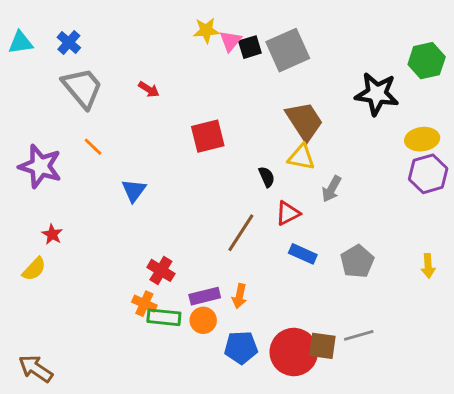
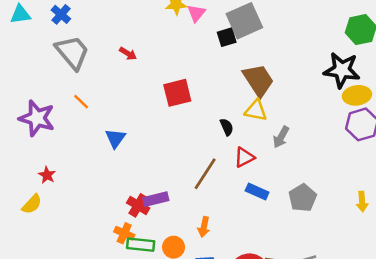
black square: (250, 47) -> (227, 37), moved
black star: (377, 94) -> (342, 70), moved
purple rectangle: (205, 296) -> (156, 199), moved

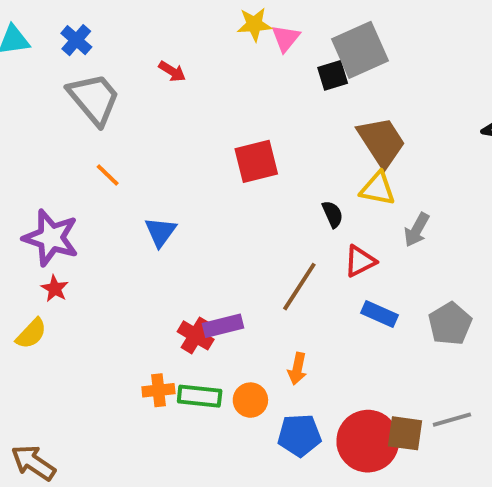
red arrow: (128, 54) -> (172, 71), moved
purple star: (37, 118) -> (51, 238), moved
orange cross: (124, 233) -> (158, 390), moved, turned -30

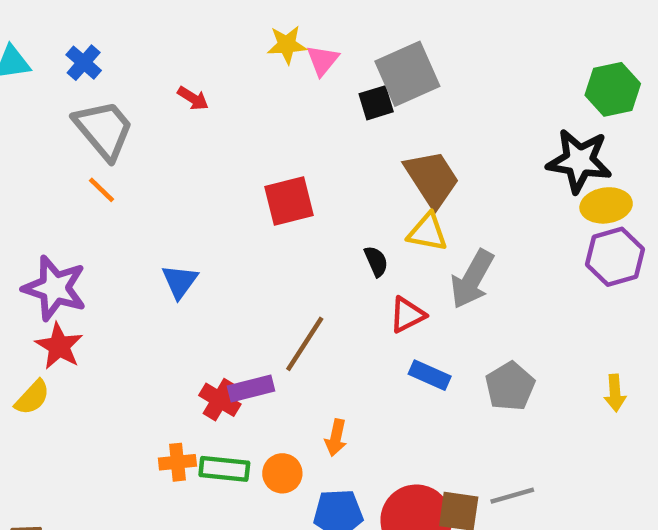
orange line: (108, 175) -> (102, 190), moved
gray arrow: (417, 230) -> (472, 279), size x1.5
brown line: (299, 287) -> (305, 344), moved
red star: (55, 289) -> (59, 346), size x1.5

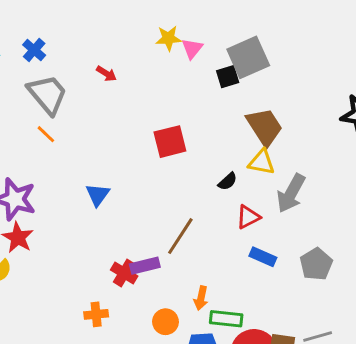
black semicircle: (376, 261) -> (228, 181), turned 72
green rectangle: (224, 469) -> (226, 319), moved

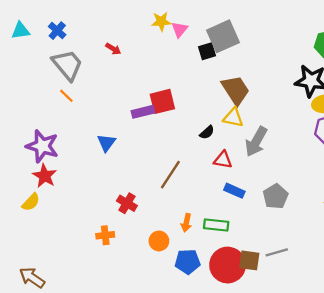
red triangle: (248, 217) -> (223, 160), turned 36
purple rectangle: (145, 266) -> (143, 112), moved
green rectangle: (226, 319) -> (216, 225), moved

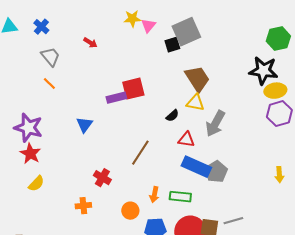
gray trapezoid: (67, 65) -> (50, 57), size x0.7
blue rectangle: (234, 191) -> (196, 167), size x1.6
gray pentagon: (276, 196) -> (216, 172), moved
yellow semicircle: (31, 202) -> (36, 184), moved

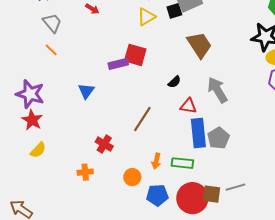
red square: (133, 89) -> (135, 55), turned 30
yellow triangle: (195, 103) -> (146, 17), moved, turned -42
gray arrow: (215, 124) -> (217, 90), turned 120
blue rectangle: (196, 167) -> (198, 133), turned 60

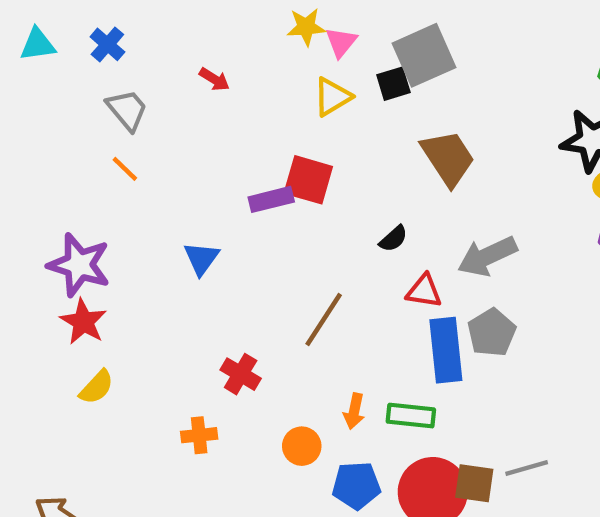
gray arrow: (217, 90) -> (487, 256), turned -84
gray pentagon: (218, 138) -> (492, 333), moved

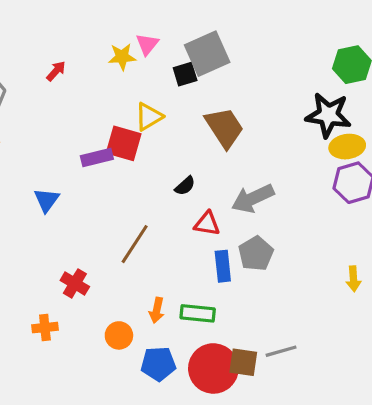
yellow star: (306, 27) -> (122, 57), moved
red arrow: (214, 79) -> (56, 71), turned -80
yellow triangle: (332, 97) -> (149, 117), moved
blue rectangle: (446, 350) -> (223, 266), size x0.7

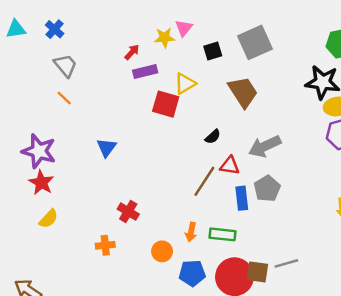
gray square: (207, 54) -> (255, 42), moved
red arrow: (56, 71) -> (132, 52), moved
purple rectangle: (97, 158) -> (145, 71), moved
brown line: (135, 244) -> (204, 181), moved

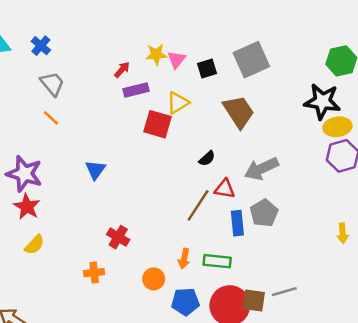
pink triangle: (184, 28) -> (177, 60), moved

